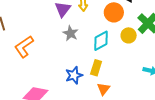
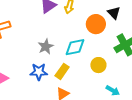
gray star: (71, 33) -> (46, 47), moved
yellow circle: (129, 35) -> (98, 65), moved

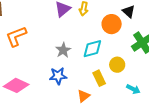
yellow rectangle: (62, 71) -> (99, 78), moved, turned -56

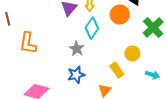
orange L-shape: (16, 36) -> (28, 43), turned -50
cyan diamond: (92, 49) -> (92, 28), moved, turned -30

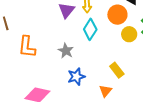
gray star: (77, 49) -> (66, 51), moved
yellow circle: (132, 54) -> (129, 34), moved

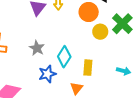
cyan diamond: (90, 29) -> (64, 57), moved
yellow rectangle: (117, 70) -> (88, 68), turned 42

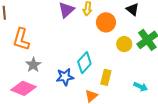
orange circle: (89, 12) -> (106, 22), moved
gray star: (37, 48) -> (33, 65), moved

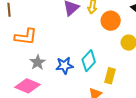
orange L-shape: (21, 39) -> (26, 37), turned -100
blue star: (65, 77) -> (64, 66), moved

